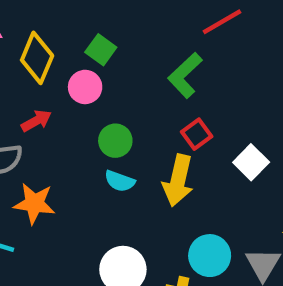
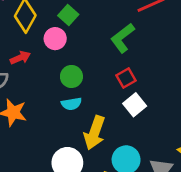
white square: (251, 162) -> (135, 105), moved
yellow arrow: (178, 180) -> (94, 133), moved
cyan semicircle: (120, 181) -> (71, 104), turned -36

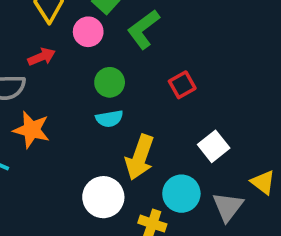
green L-shape: (123, 38) -> (143, 29), moved
white square: (135, 105) -> (214, 146), moved

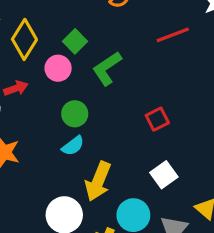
red square: (182, 85) -> (157, 119), moved
cyan semicircle: (109, 119) -> (73, 146), turned -30

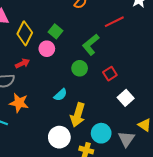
green L-shape: (107, 68) -> (91, 45), moved
green circle: (75, 114) -> (80, 68), moved
white square: (164, 175) -> (126, 98), moved

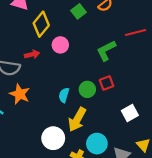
green square: (55, 31) -> (79, 11), moved
green circle: (80, 68) -> (87, 89), moved
red square: (110, 74) -> (107, 83), moved
cyan semicircle: (60, 95) -> (64, 95), turned 136

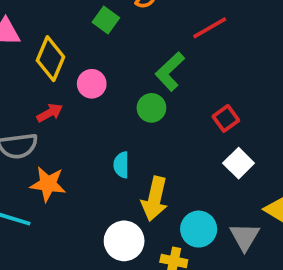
red square: (107, 83) -> (226, 118), moved
green circle: (87, 89) -> (151, 108), moved

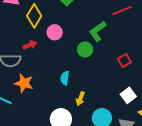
white square: (239, 163) -> (128, 95), moved
yellow arrow: (155, 199) -> (80, 99), size x0.6

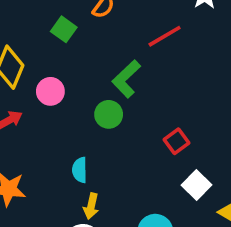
red square: (124, 60) -> (177, 141), moved
yellow arrow: (80, 99) -> (91, 206), moved

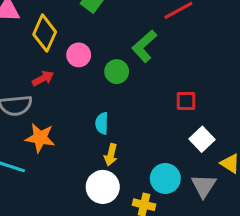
green circle: (109, 114) -> (117, 72), moved
red square: (177, 141) -> (186, 101), turned 35

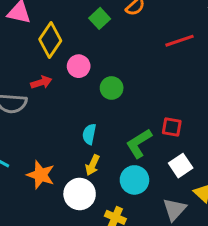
green L-shape: (144, 46) -> (139, 143), moved
orange star: (40, 138) -> (41, 175), moved
cyan circle: (165, 178) -> (134, 180), moved

